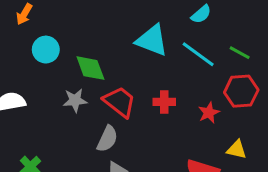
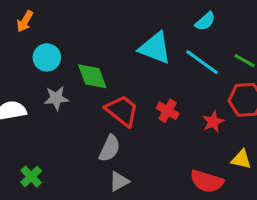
gray star: (75, 100) -> (56, 98), moved
red cross: (164, 102) -> (168, 111), turned 30

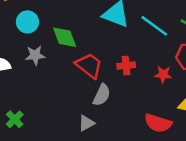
red cross: (168, 111) -> (126, 66), turned -36
red star: (213, 122) -> (163, 74), turned 30
gray semicircle: (110, 148) -> (102, 95), moved

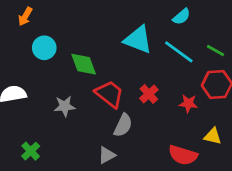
gray star: (35, 55) -> (65, 106), moved
red cross: (126, 66) -> (149, 94), turned -36

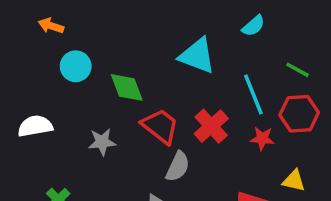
orange arrow: (25, 17) -> (51, 26), turned 78
cyan line: (179, 52) -> (253, 94), moved, turned 32
red cross: (149, 94) -> (211, 126), size x1.4

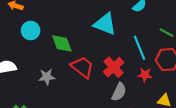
gray semicircle: (178, 167) -> (119, 92), moved

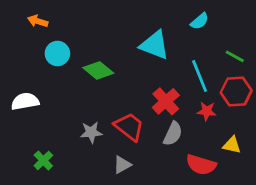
green diamond: (62, 43) -> (98, 70), turned -30
red trapezoid: (82, 67) -> (129, 127), moved
gray star: (47, 77) -> (91, 132), moved

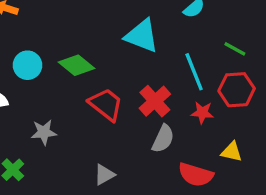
cyan circle: (57, 53) -> (27, 65), moved
red trapezoid: (129, 127) -> (106, 104), moved
gray star: (91, 132) -> (44, 132), moved

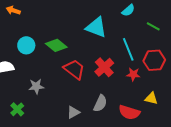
green line: (235, 49) -> (153, 26), moved
gray semicircle: (163, 139) -> (100, 103), moved

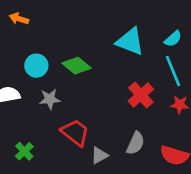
cyan semicircle: (128, 10) -> (173, 39), moved
red trapezoid: (74, 69) -> (75, 133), moved
gray star: (36, 86) -> (50, 99), moved

